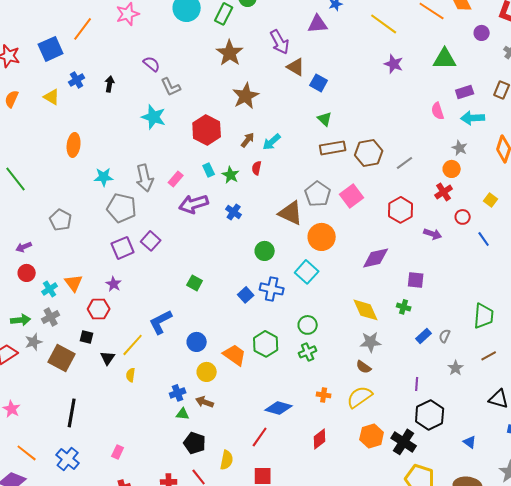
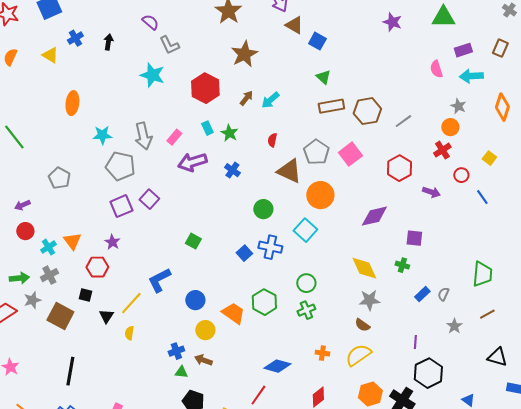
red semicircle: (257, 168) -> (272, 140), moved

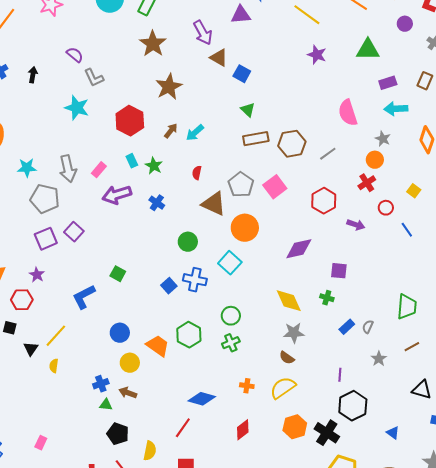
pink semicircle: (436, 69) -> (348, 113), moved, size x1.5
blue L-shape: (159, 280) -> (84, 297), moved

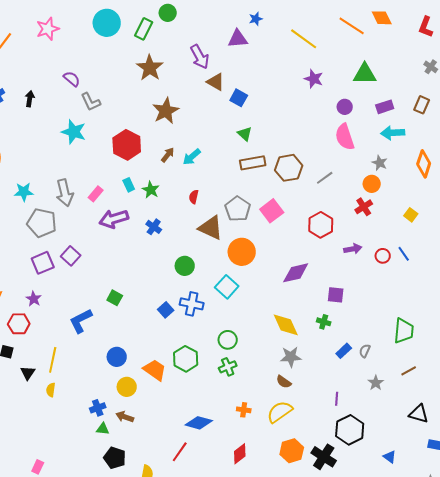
purple circle: (405, 24) -> (345, 107), moved
red circle: (386, 208) -> (383, 256), moved
purple arrow: (356, 225) -> (353, 249), turned -30
yellow line: (56, 336) -> (53, 360), turned -30

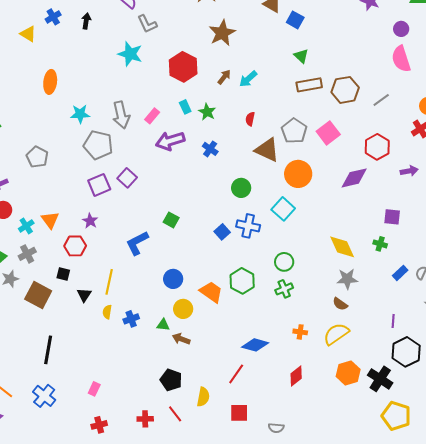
purple diamond: (296, 273) -> (354, 178), moved
blue cross: (98, 408) -> (131, 319), moved
green triangle: (103, 429) -> (163, 325), moved

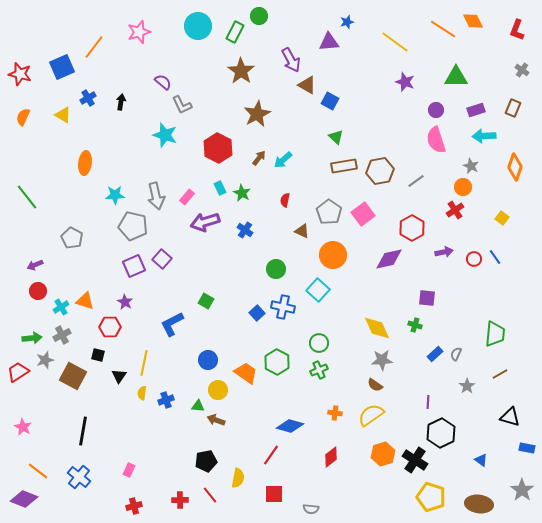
brown triangle: (267, 150) -> (302, 231), size x0.6
orange triangle: (50, 220) -> (85, 301), turned -36
black pentagon: (171, 380) -> (206, 461), turned -30

